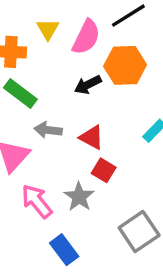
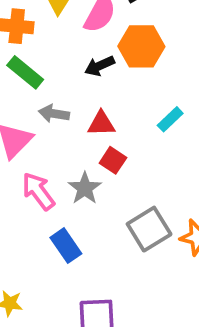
red triangle: (92, 137) -> (101, 124), turned -32

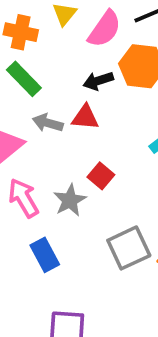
red triangle: (101, 124) -> (85, 117), moved

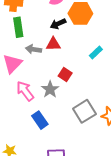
green rectangle: (24, 79) -> (18, 27), turned 42

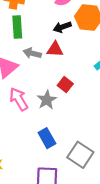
gray square: (84, 111) -> (80, 155), moved, turned -30
blue rectangle: (40, 120) -> (47, 138), moved

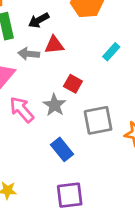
black arrow: (62, 27) -> (39, 20), moved
gray square: (80, 155) -> (98, 120), moved, turned -35

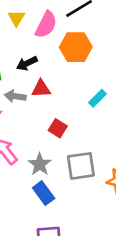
gray star: (54, 105) -> (40, 164), moved

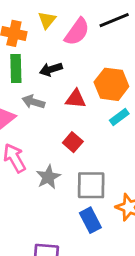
orange hexagon: (76, 47) -> (111, 84), moved
red triangle: (41, 89) -> (76, 99), moved
blue rectangle: (44, 193) -> (90, 220), moved

